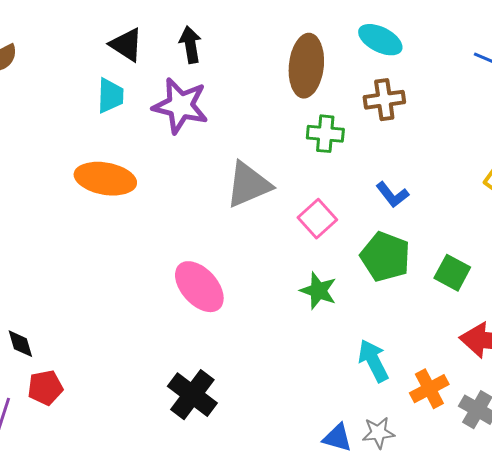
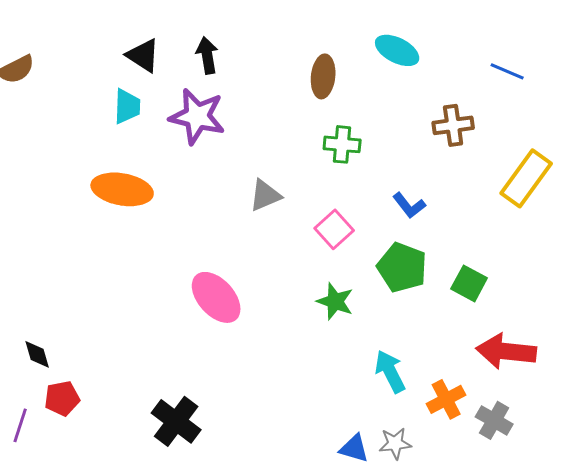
brown ellipse: (306, 66) -> (323, 76), size x0.7
brown cross: (384, 100) -> (453, 125), moved
gray triangle: (248, 185) -> (265, 195), size x0.7
black cross: (192, 395) -> (176, 421), moved

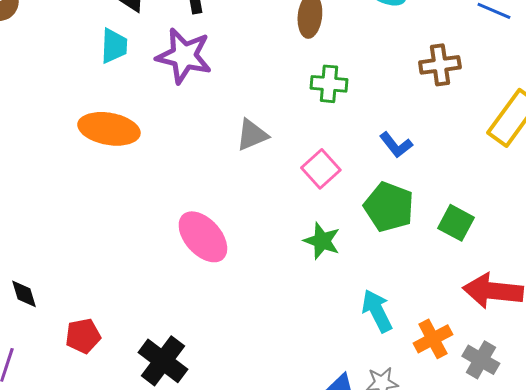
red pentagon: (62, 398) -> (83, 336), moved

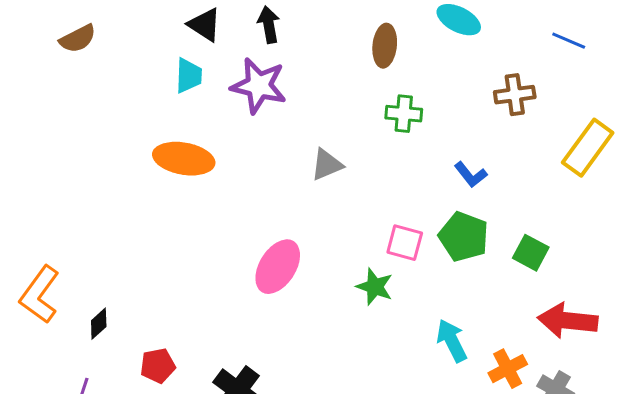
pink square: (321, 169) -> (405, 243), moved, turned -33
pink ellipse: (203, 237) -> (278, 267), turned 74
green star: (322, 241) -> (375, 287), moved
black diamond: (24, 294) -> (99, 324), turned 64

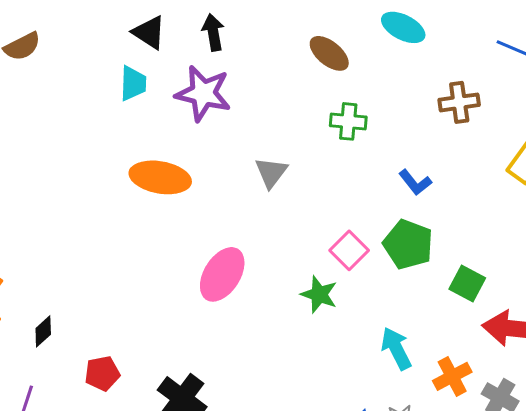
brown ellipse: (385, 46) -> (329, 53), turned -57
orange ellipse: (184, 159) -> (160, 177), moved
gray triangle: (327, 165) -> (271, 172), turned -30
pink square: (405, 243) -> (349, 250), turned 30
green square: (531, 253) -> (467, 283), moved

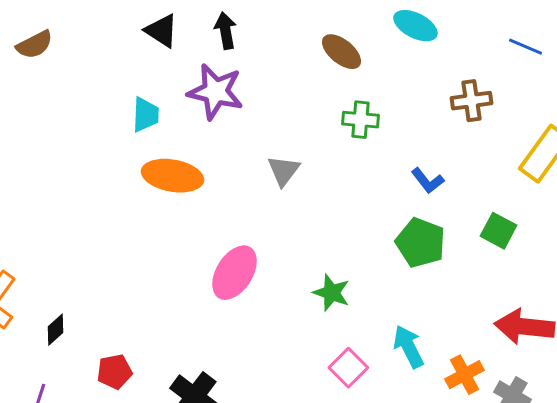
cyan trapezoid: (133, 83) -> (145, 115), moved
pink square: (349, 250) -> (348, 368), moved
green square: (467, 283) -> (498, 231), moved

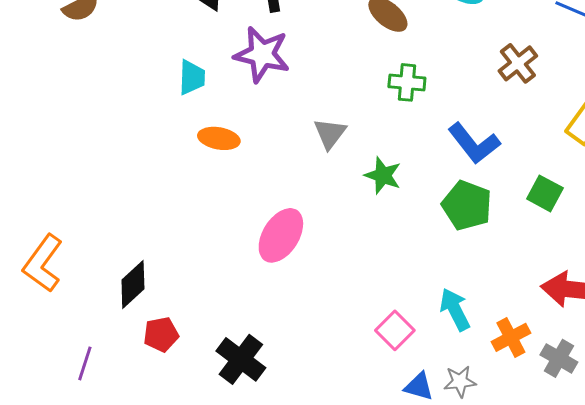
brown cross: (471, 101) -> (518, 63), turned -30
orange ellipse: (172, 176) -> (219, 138), size x0.7
blue L-shape: (427, 181) -> (474, 143), size x1.6
green star: (331, 293) -> (383, 175), moved
black diamond: (55, 330) -> (133, 284), moved, size x1.5

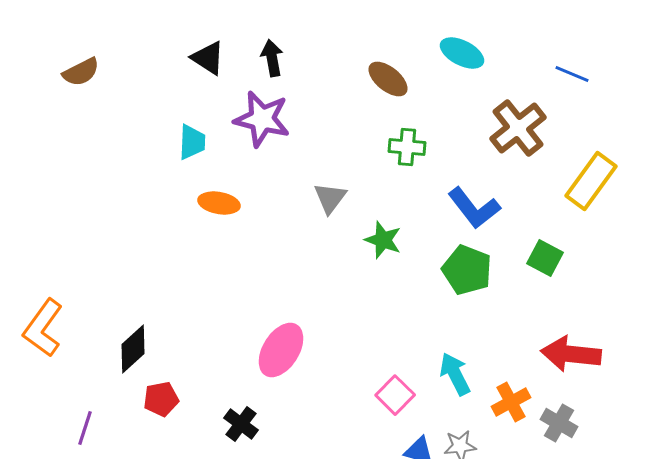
brown cross: (518, 63) -> (518, 128), size x1.4
pink ellipse: (281, 235) -> (281, 350), moved
black cross: (241, 359) -> (241, 424), size x0.7

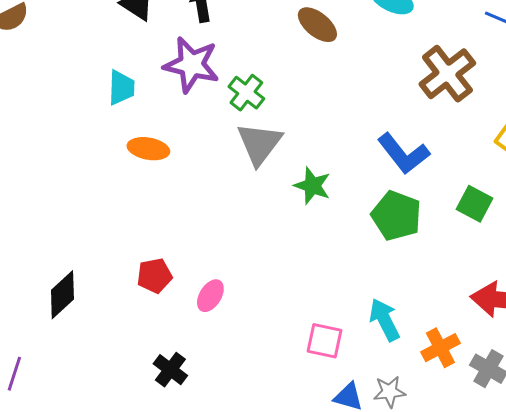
green cross: (407, 147) -> (246, 93), moved, turned 33
gray triangle: (330, 198) -> (259, 144), size x1.4
pink ellipse: (281, 350) -> (210, 296), size x0.6
pink square: (395, 395) -> (324, 341), turned -33
red pentagon: (161, 399) -> (154, 276), moved

